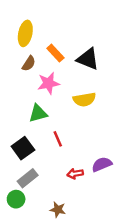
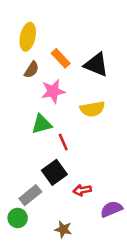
red line: (58, 139) -> (63, 142), moved
black square: (23, 148) -> (54, 172), moved
purple semicircle: (102, 164) -> (111, 209), moved

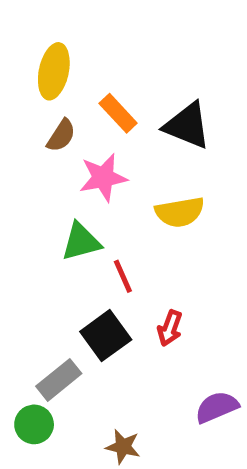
red arrow: (82, 190) -> (170, 328), moved, turned -60

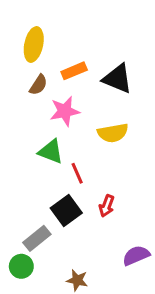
orange rectangle: (118, 113) -> (74, 71), turned -70
green triangle: (81, 242) -> (51, 152), turned 36

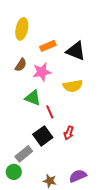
brown semicircle: (38, 85) -> (21, 65), moved
purple semicircle: (136, 255) -> (78, 176), moved

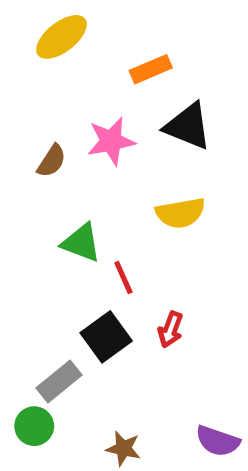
yellow ellipse: (22, 29) -> (61, 37), moved, turned 40
orange rectangle: (48, 46) -> (151, 69), moved
pink star: (42, 72) -> (111, 141), moved
purple semicircle: (78, 176) -> (218, 441), moved, turned -138

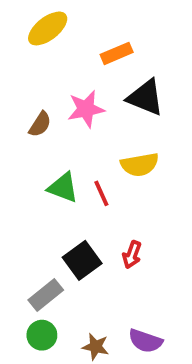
red line: (123, 277) -> (101, 193), moved
green circle: (34, 426) -> (42, 335), moved
purple semicircle: (218, 441) -> (145, 341), moved

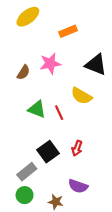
black triangle: (145, 97) -> (96, 65), moved
yellow semicircle: (140, 165) -> (81, 96), turned 40
purple semicircle: (145, 341) -> (78, 186), moved

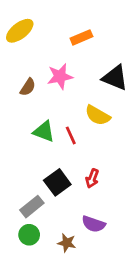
yellow ellipse: (28, 17) -> (20, 31), moved

